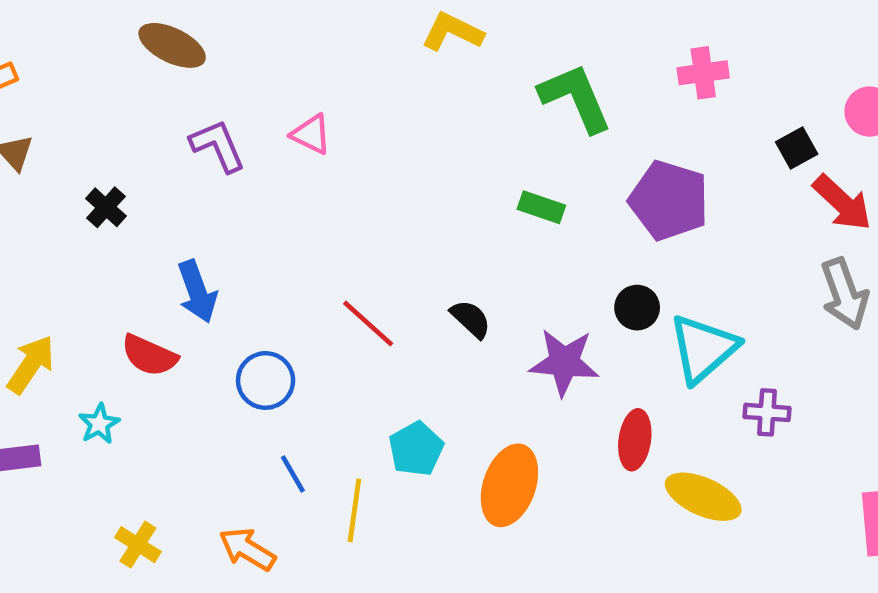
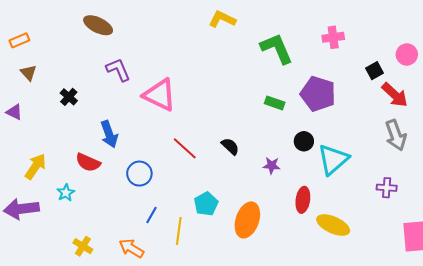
pink triangle: (311, 134) -> (160, 95), moved, size x1.8
green rectangle: (541, 207) -> (275, 103), moved
purple star: (564, 362) -> (272, 165), size x0.6
purple cross: (767, 412) -> (387, 188), moved
blue line: (293, 474) -> (152, 215), turned 60

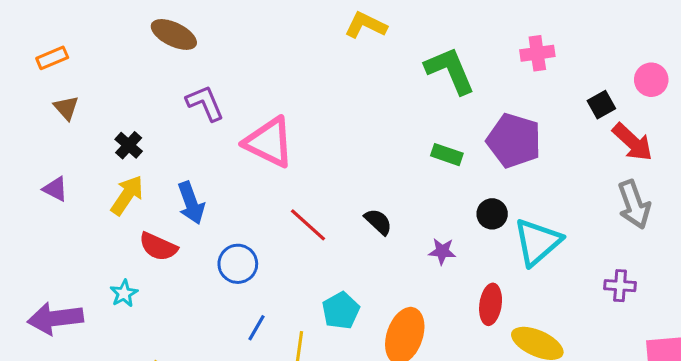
purple triangle: (14, 112) -> (55, 189), moved
yellow arrow: (35, 166) -> (127, 195), moved

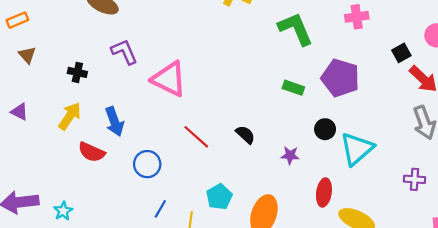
black cross: (129, 145) -> (77, 72), moved, turned -30
cyan star: (124, 293) -> (63, 211), moved

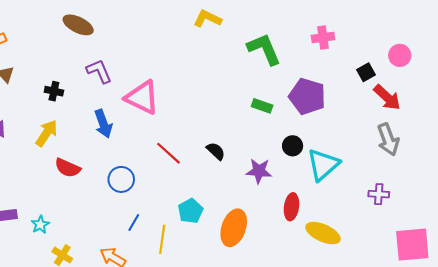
blue arrow: (114, 122) -> (103, 124), moved
purple star: (290, 155) -> (259, 171), size x1.4

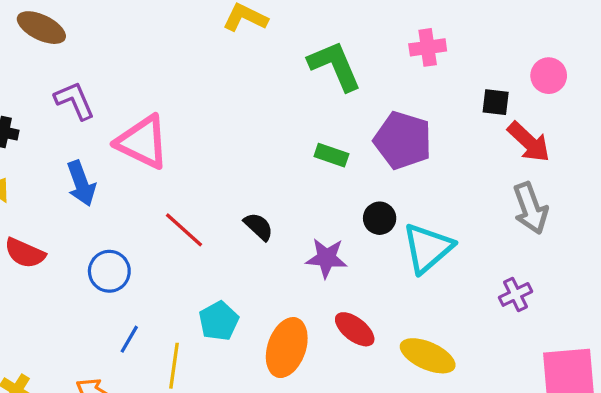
black square: (366, 72) -> (496, 102), turned 36
purple cross: (379, 194) -> (516, 294), turned -30
red ellipse: (291, 207) -> (355, 329), moved, turned -60

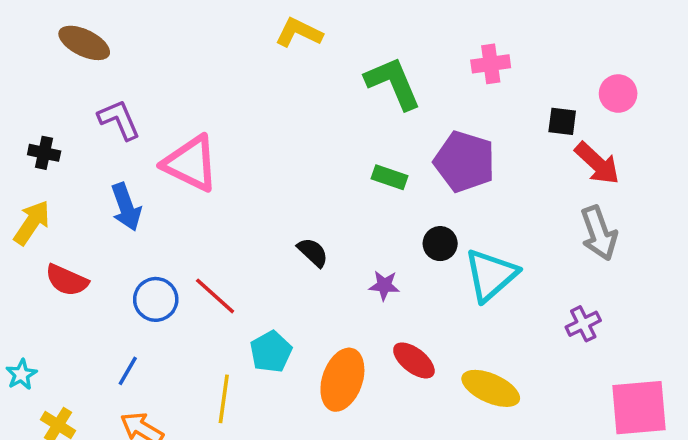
red line: (184, 230) -> (215, 296), moved
purple star: (327, 258) -> (384, 285), size x0.7
blue line: (129, 339) -> (128, 371), moved

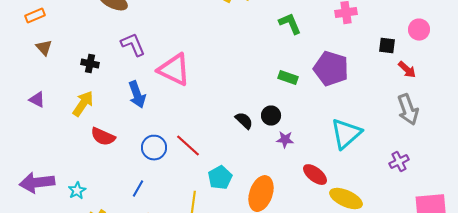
green L-shape: (393, 83) -> (290, 24), size x0.7
red arrow: (597, 163) -> (407, 70), size x0.7
black circle: (440, 244) -> (271, 116), moved
red ellipse: (414, 360) -> (315, 175), moved

